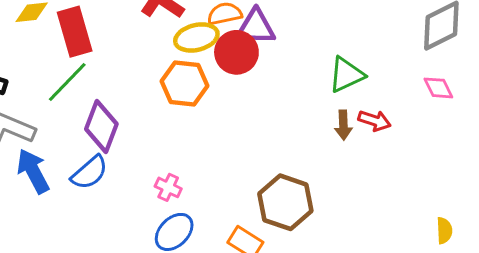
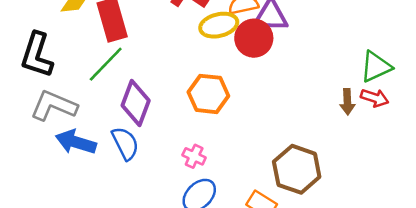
green triangle: (346, 75) -> (376, 67), moved
orange hexagon: (185, 84) -> (208, 94), moved
blue arrow: (33, 171) -> (76, 142), turned -45
blue semicircle: (90, 173) -> (125, 143), turned -76

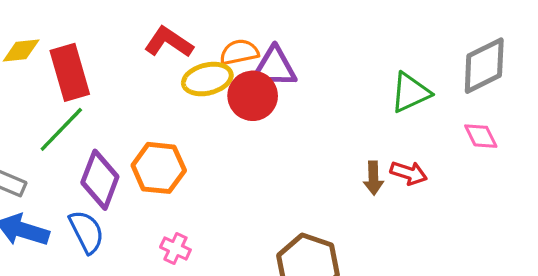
green triangle: (376, 67) -> (410, 92), moved
orange hexagon: (208, 94) -> (159, 168), moved

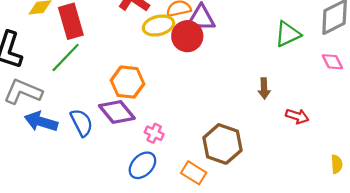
red arrow: (409, 173) -> (297, 116), moved
purple diamond: (100, 180) -> (117, 112), moved, turned -60
pink cross: (175, 249) -> (154, 133), moved

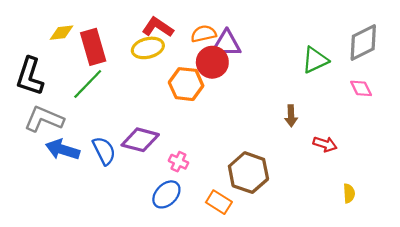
yellow ellipse: (158, 26) -> (148, 48), moved
orange hexagon: (127, 82) -> (186, 84), moved
purple diamond: (117, 112) -> (140, 140), turned -36
yellow semicircle: (337, 164) -> (349, 193), moved

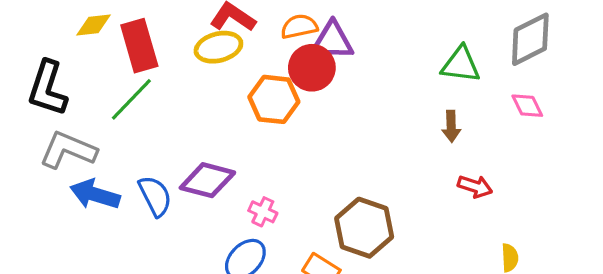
green triangle: (315, 60) -> (461, 65), turned 32
brown arrow: (291, 116) -> (451, 126), moved

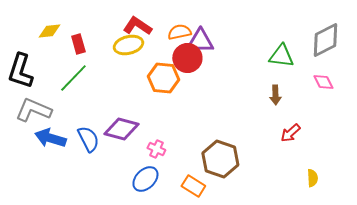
red rectangle: (139, 46) -> (78, 44), size x0.6
red arrow: (475, 186) -> (290, 133), turned 120

